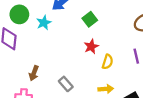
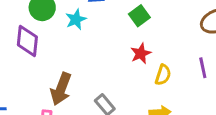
brown arrow: (34, 73) -> (61, 89), size x1.5

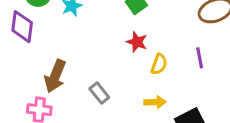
red star: (141, 53) -> (137, 42), turned -30

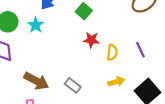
purple line: (200, 58) -> (140, 50), moved
brown arrow: (55, 76) -> (36, 81), turned -70

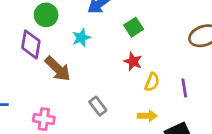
cyan star: (36, 25) -> (81, 38), moved
brown arrow: (36, 81) -> (58, 69), moved

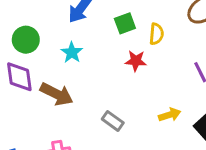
green square: (134, 27) -> (125, 23), turned 30
yellow semicircle: (152, 82) -> (156, 34), moved

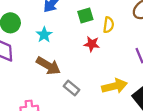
brown arrow: (57, 94) -> (48, 66), moved
yellow arrow: (170, 115) -> (114, 86), size x1.5

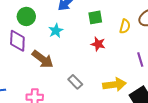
yellow semicircle: (108, 25) -> (125, 26), moved
brown arrow: (48, 66) -> (43, 59), moved

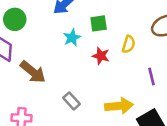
yellow semicircle: (125, 26) -> (129, 44), moved
cyan star: (56, 31) -> (72, 38), moved

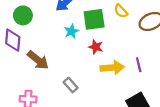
green square: (99, 23) -> (94, 19), size x1.5
yellow semicircle: (129, 44) -> (121, 11), moved, turned 120
yellow arrow: (119, 106) -> (112, 68), moved

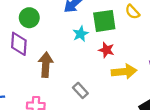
brown arrow: (38, 60) -> (46, 65), turned -125

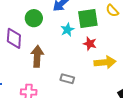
green circle: (29, 18) -> (34, 18), moved
gray rectangle: (80, 90) -> (67, 79), turned -32

